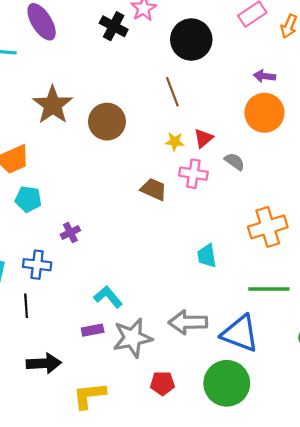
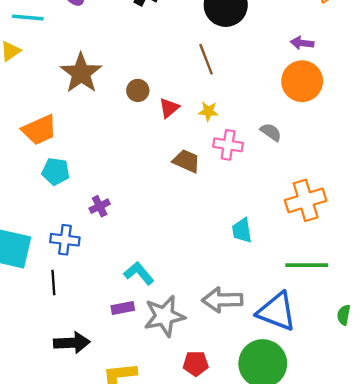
brown circle: (107, 122) -> (138, 90), size x0.6
red triangle: (203, 138) -> (169, 108), moved

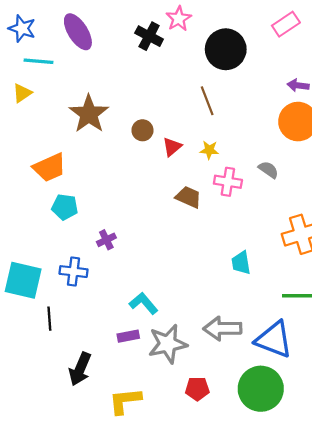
black line: (53, 283) -> (49, 319), moved
black arrow: (72, 343) -> (80, 369), turned 116

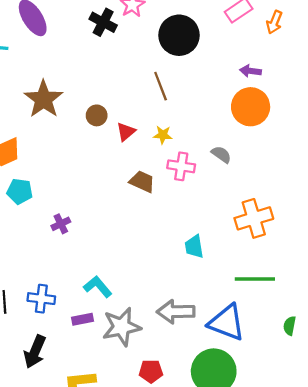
blue cross: (74, 272) -> (41, 299), moved

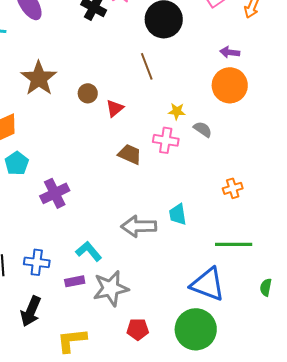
yellow star: (163, 135) -> (177, 111), moved
cyan pentagon: (20, 191) -> (17, 163), turned 30
orange cross: (254, 218) -> (233, 188), size x0.6
purple cross: (61, 224) -> (55, 193), size x1.6
gray arrow: (176, 312) -> (139, 226), moved

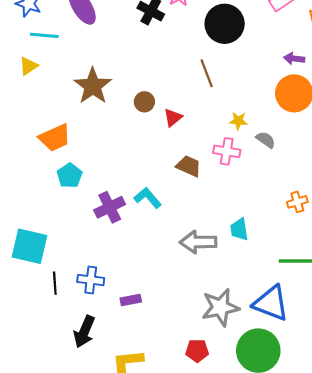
cyan L-shape: (89, 251) -> (148, 198), moved
gray star: (111, 288) -> (220, 307), moved

